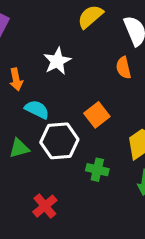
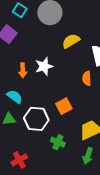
orange arrow: (16, 79) -> (23, 70), moved
cyan semicircle: (37, 109) -> (15, 97), moved

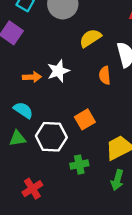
orange arrow: (23, 70) -> (32, 77), turned -88
orange semicircle: (87, 78) -> (105, 75), moved
green cross: (58, 142) -> (79, 165), turned -32

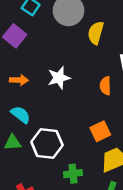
yellow semicircle: (90, 38) -> (96, 33), moved, turned -45
orange arrow: (32, 77) -> (19, 80), moved
orange square: (85, 119) -> (100, 131), moved

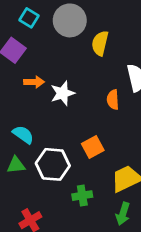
orange arrow: (19, 80) -> (34, 82), moved
orange square: (100, 131) -> (93, 147), moved

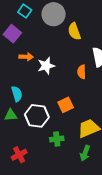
yellow semicircle: (100, 43) -> (74, 31), turned -36
cyan semicircle: (23, 135) -> (17, 94), turned 35

